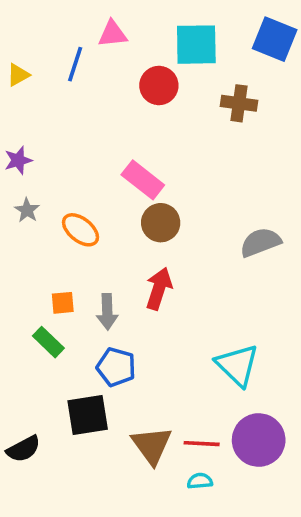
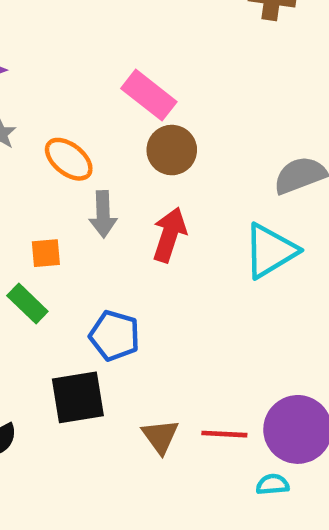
gray arrow: (107, 312) -> (103, 214), moved
cyan triangle: (237, 365) -> (270, 251), moved, turned 45
brown triangle: (152, 445) -> (160, 436), size x0.7
cyan semicircle: (200, 481) -> (273, 484), moved

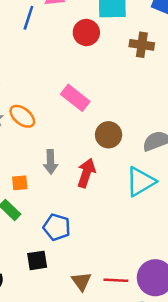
brown circle: (172, 150) -> (109, 135), moved
orange ellipse: (69, 159) -> (22, 116), moved
black square: (78, 397) -> (37, 260), size x0.7

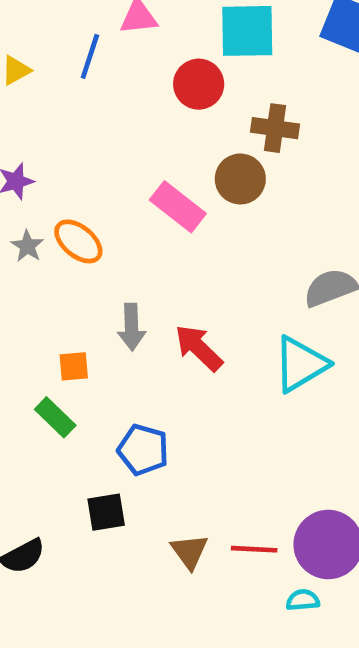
brown cross: (142, 45) -> (275, 128), moved
brown circle: (109, 135) -> (240, 179), moved
red arrow: (86, 173) -> (199, 348), turned -64

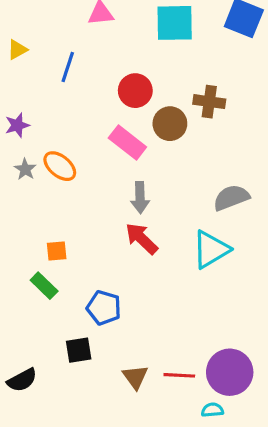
blue line: (90, 56) -> (68, 67), moved
red circle: (199, 84) -> (135, 91), moved
brown cross: (275, 128) -> (209, 102), moved
gray arrow: (132, 327) -> (140, 198), moved

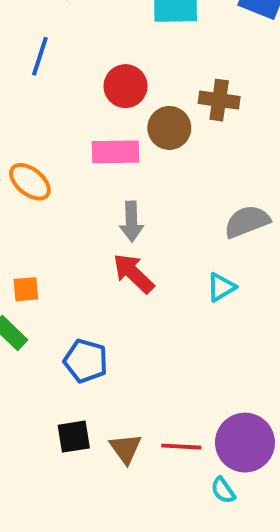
pink rectangle: (127, 143) -> (116, 152), turned -39
cyan triangle: (211, 249) -> (221, 287), size x0.6
black square: (79, 350) -> (74, 437), moved
cyan semicircle: (212, 410) -> (223, 490), turned -120

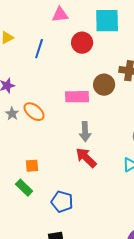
red circle: (126, 86) -> (82, 43), moved

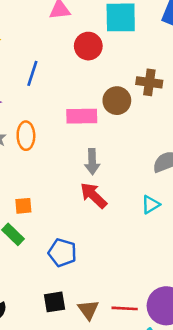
blue line: (39, 49) -> (32, 73), moved
orange ellipse: (34, 112) -> (26, 136), turned 50

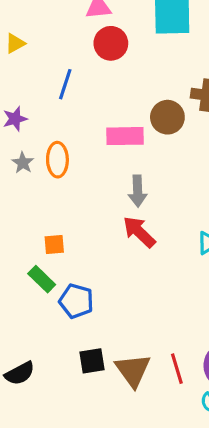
red circle: (88, 46) -> (111, 43), moved
blue pentagon: (62, 253) -> (76, 301), moved
red line: (125, 308) -> (177, 369), turned 70
brown triangle: (88, 310) -> (133, 370), size x1.4

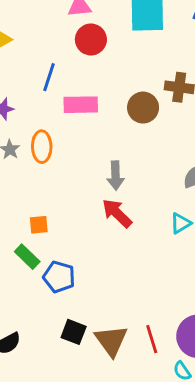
pink rectangle: (125, 136) -> (81, 105), moved
black square: (92, 361) -> (74, 332), turned 30

